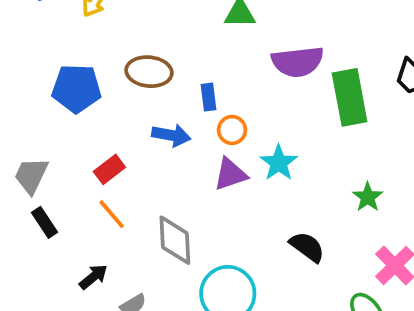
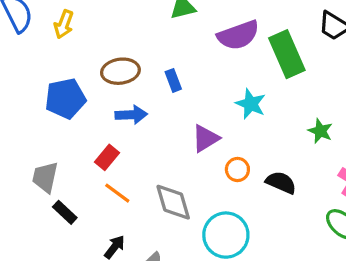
orange circle: (232, 130) -> (237, 170), moved
blue arrow: (171, 135) -> (131, 115), moved
cyan star: (279, 163) -> (251, 104), moved

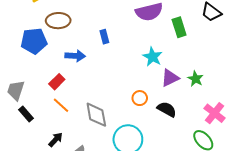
green rectangle: (287, 54) -> (179, 27), size x0.7
brown ellipse: (120, 71) -> (58, 21), moved
purple triangle: (205, 138) -> (170, 78), moved

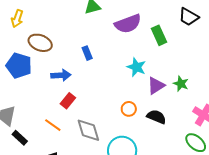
brown ellipse: (58, 21) -> (40, 43), turned 30
blue pentagon: (34, 41) -> (19, 66), turned 30
red rectangle: (57, 82) -> (68, 101), moved

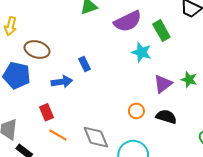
blue rectangle: (87, 53) -> (84, 64), moved
cyan star: (136, 67) -> (141, 52), moved
red rectangle: (68, 101) -> (47, 112), moved, turned -56

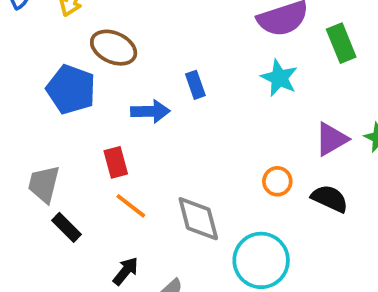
cyan star: (141, 52) -> (279, 78), moved

